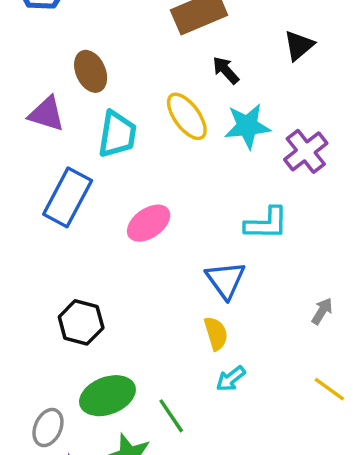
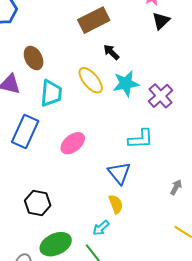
black triangle: (299, 46) -> (161, 21), moved
cyan arrow: (231, 379) -> (101, 228), moved

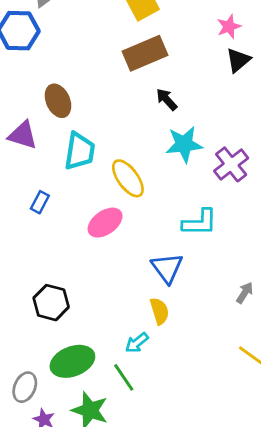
yellow ellipse: (91, 80) -> (128, 178), moved
blue rectangle: (25, 132) -> (40, 202), size x0.5

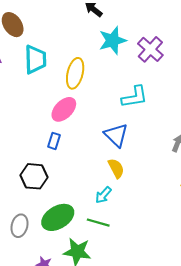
yellow ellipse: (128, 178) -> (75, 73), turned 60
blue rectangle: (40, 202) -> (54, 141), moved
green line: (124, 377) -> (98, 223), turned -30
gray ellipse: (25, 387) -> (20, 226), moved

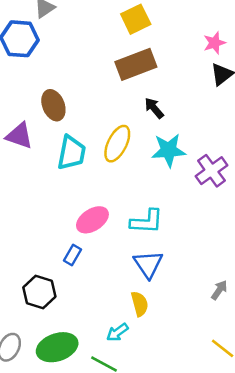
yellow ellipse: (75, 73) -> (117, 144), moved
cyan L-shape: (135, 97) -> (147, 221), moved

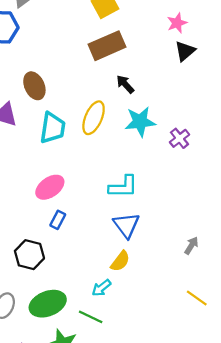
purple cross: (211, 171) -> (180, 138), size x0.7
pink ellipse: (92, 220) -> (50, 187), moved
yellow semicircle: (140, 304) -> (120, 261), turned 55

